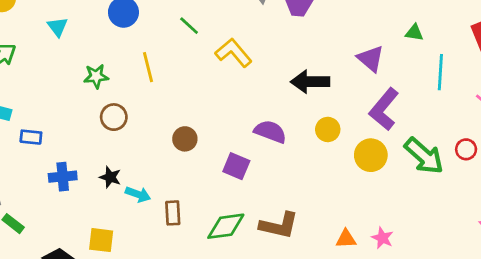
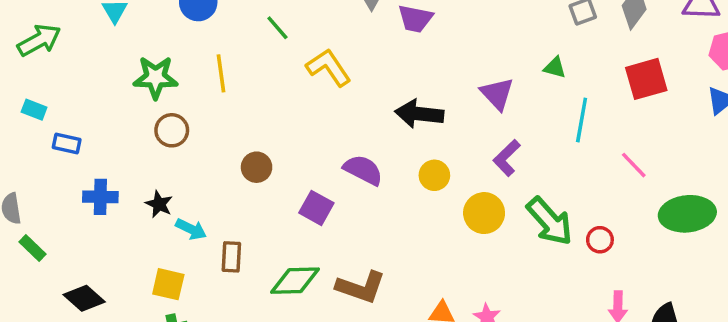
green star: (96, 76) -> (156, 77), size x1.4
purple L-shape: (384, 109) -> (507, 158), size x0.7
red circle: (466, 149) -> (600, 240), moved
yellow square: (101, 240) -> (168, 284), moved

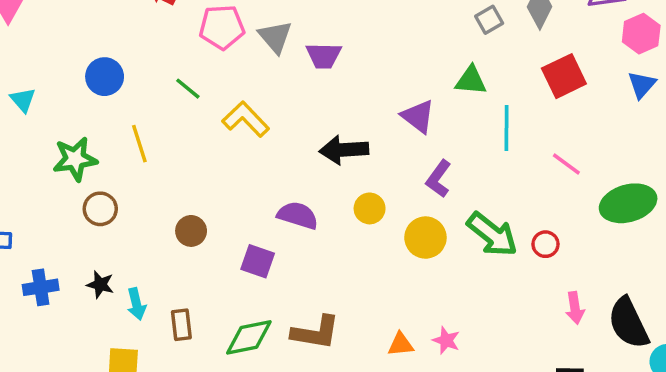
green triangle: (555, 68) -> (471, 80), size x1.4
cyan arrow: (191, 229) -> (136, 304), turned 60

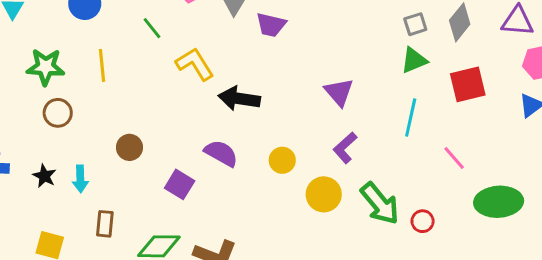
green triangle: (471, 80) -> (414, 60), moved, turned -40
black arrow: (344, 150) -> (239, 99), moved
cyan arrow: (136, 304) -> (80, 179), moved

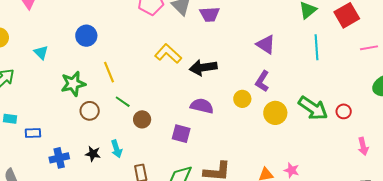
green line: (152, 28) -> (123, 102), moved
purple L-shape: (345, 148) -> (262, 81), moved
pink line: (454, 158) -> (369, 48), moved, turned -42

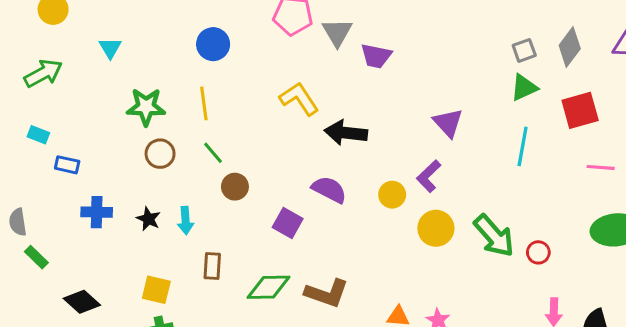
blue circle: (86, 36) -> (213, 44), moved

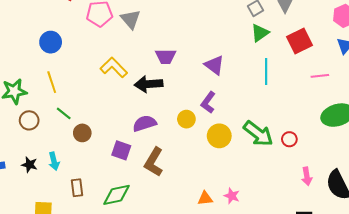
purple trapezoid: (376, 56) -> (166, 56), moved
purple semicircle: (329, 190) -> (144, 123), turned -35
brown L-shape: (327, 293) -> (154, 162), moved, turned 112

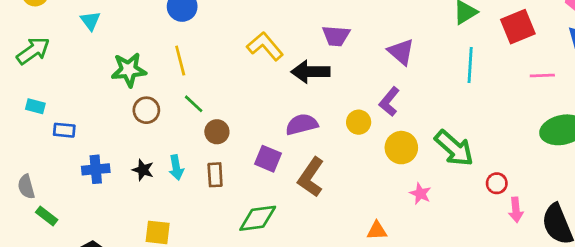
red circle: (289, 139) -> (497, 183), moved
brown rectangle: (77, 188) -> (215, 175), moved
pink star: (232, 196) -> (420, 194), moved

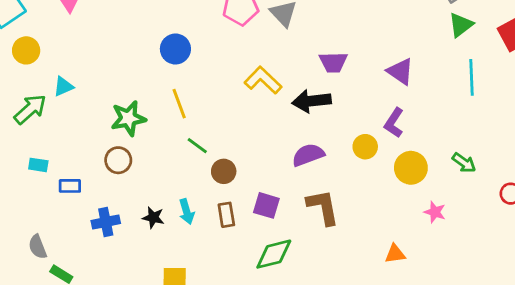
cyan triangle: (90, 21) -> (63, 86), moved, turned 50
brown circle: (146, 110) -> (118, 160), moved
green arrow: (454, 148) -> (464, 163), size x0.6
purple square: (268, 159) -> (266, 205), moved
brown L-shape: (311, 177) -> (323, 207), turned 141

